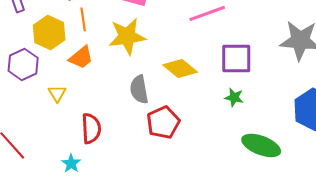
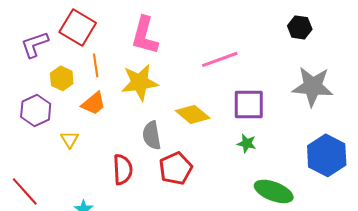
yellow hexagon: (49, 32) -> (62, 78), size x0.7
red semicircle: (91, 128) -> (123, 169), moved

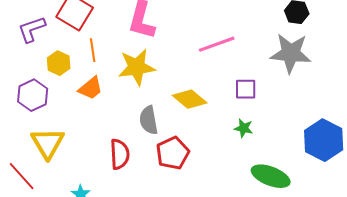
gray star: (313, 86) -> (291, 53), moved
purple square: (249, 104) -> (246, 89), size x0.7
yellow triangle: (70, 139) -> (48, 143), moved, size x1.8

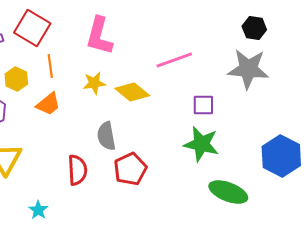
yellow star: (137, 67) -> (94, 83), size x0.6
yellow diamond: (190, 99) -> (132, 92), moved
green star: (244, 128) -> (201, 144), size x1.8

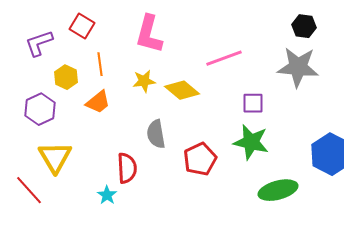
red square: (32, 28) -> (82, 26), size x0.7
red pentagon: (130, 169) -> (200, 159), moved
green ellipse: (228, 192) -> (278, 190), turned -36
cyan star: (38, 210) -> (107, 195), moved

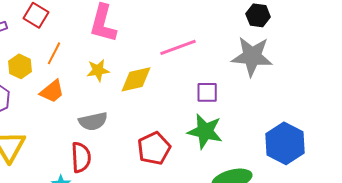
orange line: (100, 64) -> (54, 53), turned 35
yellow diamond: (182, 90) -> (136, 79), turned -52
gray semicircle: (156, 134) -> (93, 121), moved, turned -92

